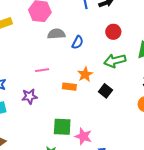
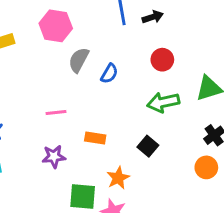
gray semicircle: (56, 34) -> (79, 60), turned -60
orange star: (85, 74) -> (118, 178), moved
purple star: (30, 96) -> (54, 156), moved

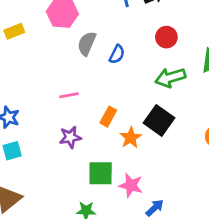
orange rectangle: (95, 138) -> (108, 117), turned -66
black square: (148, 146) -> (159, 120), size x1.5
orange star: (118, 178) -> (131, 138), moved

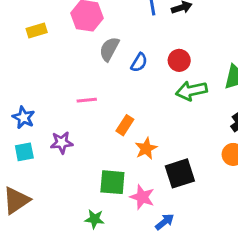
red circle: (166, 37) -> (179, 60), moved
black square: (159, 120) -> (180, 173), moved, turned 32
purple star: (70, 137) -> (62, 143), moved

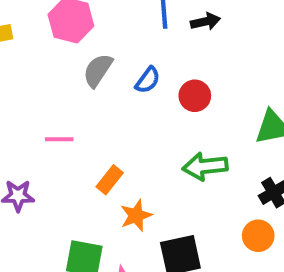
blue semicircle: (139, 62) -> (148, 80), moved
green arrow: (191, 91) -> (205, 166), moved

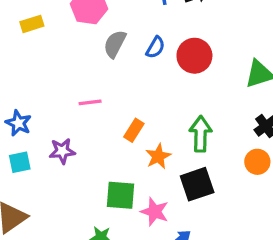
red circle: (195, 96) -> (194, 56), size x1.4
green arrow: (205, 166) -> (201, 134), moved, turned 104

